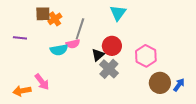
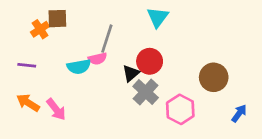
orange cross: (55, 19) -> (40, 29), moved
purple line: (20, 38) -> (27, 65), moved
pink hexagon: (146, 56) -> (180, 109), moved
brown circle: (160, 83) -> (214, 77), moved
orange arrow: (22, 91) -> (28, 103), moved, turned 42

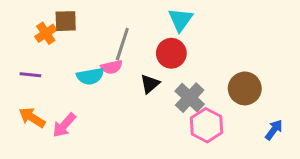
red circle: (150, 61) -> (171, 53), moved
gray cross: (146, 92) -> (190, 98), moved
pink arrow: (56, 109) -> (64, 125), turned 80

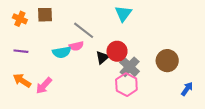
orange cross: (46, 33) -> (20, 19), moved, turned -32
gray line: (122, 44) -> (84, 30), turned -70
red circle: (171, 53) -> (117, 51), moved
pink hexagon: (206, 125) -> (126, 85), moved

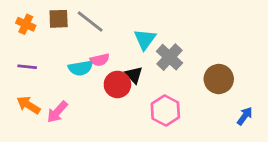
cyan triangle: (123, 14) -> (145, 39), moved
gray line: (84, 30) -> (90, 22), moved
red circle: (117, 51) -> (117, 84), moved
black triangle: (102, 57) -> (134, 75), turned -32
gray cross: (130, 67) -> (169, 57), moved

